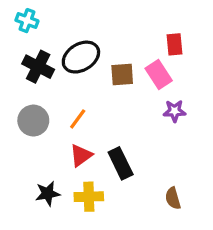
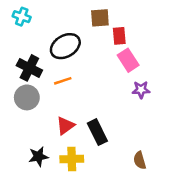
red rectangle: (175, 44) -> (119, 36), moved
black cross: (38, 67) -> (29, 68), moved
brown square: (122, 74) -> (100, 18), moved
orange line: (78, 119) -> (63, 81), moved, turned 36

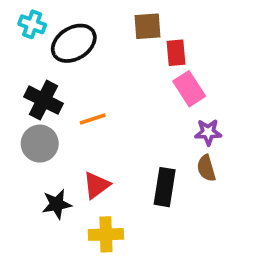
black ellipse: (65, 46) -> (74, 43), moved
black rectangle: (97, 132) -> (165, 187), moved, turned 35
black star: (38, 156) -> (57, 204), moved
brown semicircle: (140, 160) -> (206, 168), moved

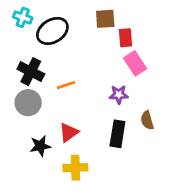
purple star: (208, 132) -> (119, 95), moved

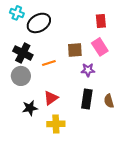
brown square: (105, 19) -> (75, 50), moved
red rectangle: (126, 38) -> (101, 21), moved
brown semicircle: (147, 120) -> (109, 101), moved

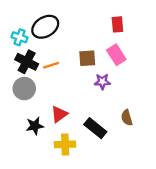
cyan cross: (17, 13) -> (20, 37), moved
orange line: (49, 63) -> (51, 65), moved
black rectangle: (87, 99) -> (95, 128), moved, turned -60

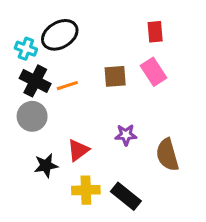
purple star: (102, 82) -> (126, 135), moved
brown semicircle: (127, 118) -> (167, 155), size x1.5
black rectangle: (95, 128) -> (126, 196), moved

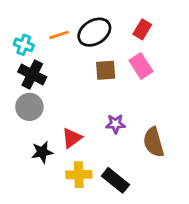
red rectangle: (155, 32) -> (142, 29), turned 36
black ellipse: (60, 35) -> (94, 32), moved
orange line: (67, 86) -> (59, 35), moved

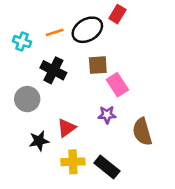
red rectangle: (142, 29) -> (117, 14), moved
pink rectangle: (141, 66) -> (117, 85), moved
black cross: (32, 74) -> (53, 70), moved

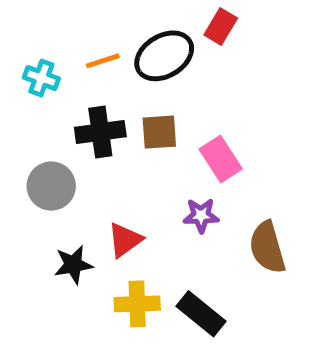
brown square: (98, 65) -> (159, 132), moved
black cross: (53, 70) -> (100, 132), turned -35

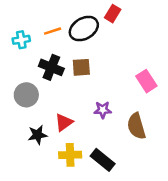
cyan cross: (41, 78) -> (21, 40), turned -30
black cross: (100, 132) -> (51, 67), turned 30
pink rectangle: (221, 159) -> (146, 81), moved

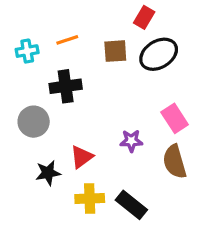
black ellipse: (84, 29) -> (159, 54), moved
black cross: (51, 67) -> (66, 86), turned -30
brown square: (81, 67) -> (115, 51), moved
pink rectangle: (146, 81) -> (175, 118), moved

